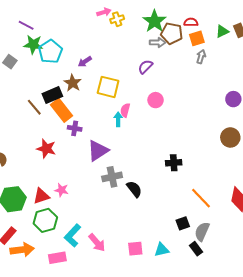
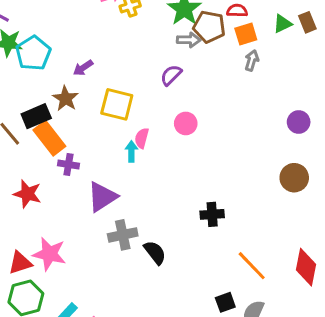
pink star: (62, 190) -> (49, 254), size x1.6

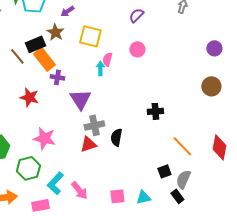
purple semicircle: (171, 75) -> (136, 15), moved
purple triangle: (102, 197) -> (80, 99), turned -30
black semicircle: (155, 252) -> (116, 137), turned -132
red triangle: (20, 263) -> (88, 144), moved

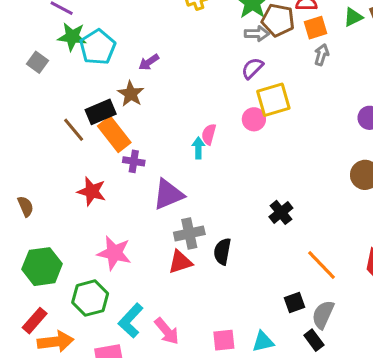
yellow square: (90, 36) -> (273, 100), moved, turned -30
purple triangle: (80, 99) -> (168, 194), turned 40
black cross: (155, 111) -> (281, 212), turned -35

